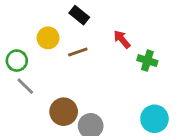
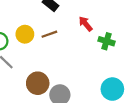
yellow circle: (48, 38) -> (25, 34), moved

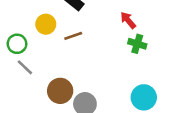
red arrow: (86, 24) -> (128, 20), moved
yellow circle: (25, 34) -> (46, 24), moved

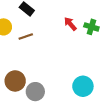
green cross: (137, 44) -> (91, 27), moved

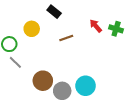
brown line: (26, 36) -> (66, 38), moved
cyan circle: (83, 86) -> (86, 86), moved

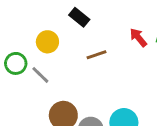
gray line: (15, 62) -> (40, 75), moved

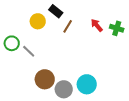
yellow circle: (47, 42) -> (38, 21), moved
brown line: (96, 55) -> (68, 26), moved, turned -40

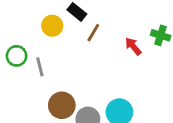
red arrow: (97, 25) -> (133, 46), moved
gray line: (29, 51) -> (40, 67), turned 32

